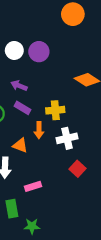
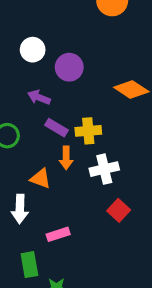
purple circle: (39, 52) -> (69, 67), moved
purple rectangle: (22, 108) -> (56, 128), moved

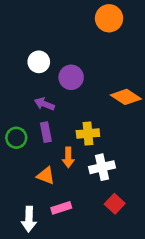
purple rectangle: (56, 128) -> (46, 132), moved, turned 48
white arrow: (20, 209) -> (29, 219), moved
pink rectangle: (58, 234) -> (61, 208), moved

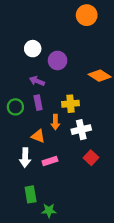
white arrow: (29, 219) -> (25, 158), moved

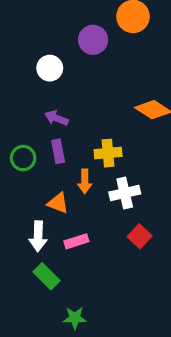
purple circle: (58, 60) -> (93, 40), moved
green rectangle: (31, 194) -> (46, 276), moved, turned -35

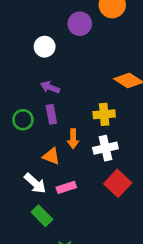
yellow cross: (108, 153) -> (104, 114), moved
white arrow: (38, 236) -> (35, 183), turned -50
red square: (140, 236) -> (118, 183), size x1.4

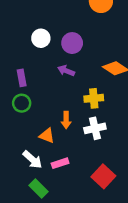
purple circle: (80, 24) -> (72, 43), moved
purple arrow: (50, 87) -> (66, 71), moved
purple rectangle: (51, 114) -> (22, 78), moved
red square: (118, 183) -> (103, 176), moved

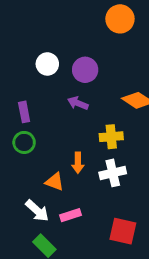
red square: (103, 176) -> (123, 231), turned -30

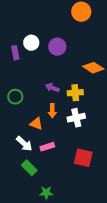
purple arrow: (78, 103) -> (52, 88), moved
purple rectangle: (24, 112) -> (15, 53), moved

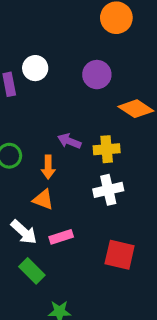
purple circle: (57, 47) -> (97, 75), moved
orange arrow: (52, 111) -> (48, 167), moved

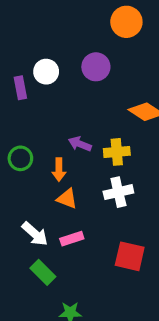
purple circle: (97, 75) -> (96, 67), moved
orange triangle: (43, 200) -> (67, 199), moved

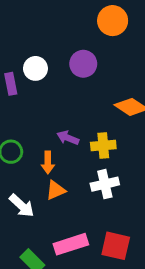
orange triangle: (67, 199) -> (56, 190), turned -45
white arrow: (35, 234) -> (22, 206), moved
pink rectangle: (72, 239) -> (71, 244), moved, size x1.5

